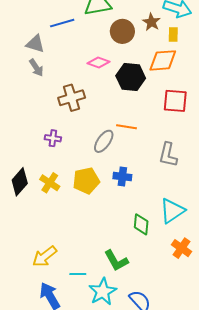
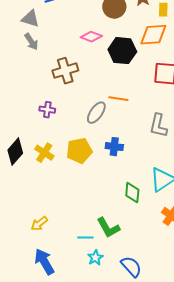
yellow arrow: (45, 256) -> (39, 224), size x0.7
cyan line: (78, 274) -> (85, 238), moved
cyan star: (103, 292) -> (95, 258), size x0.6

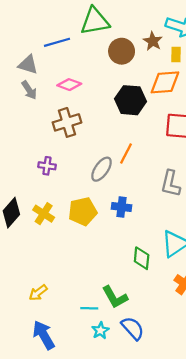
pink diamond: (91, 37) -> (69, 85), moved
orange line: (118, 99) -> (126, 154), turned -72
blue semicircle: (131, 267) -> (133, 328), moved

